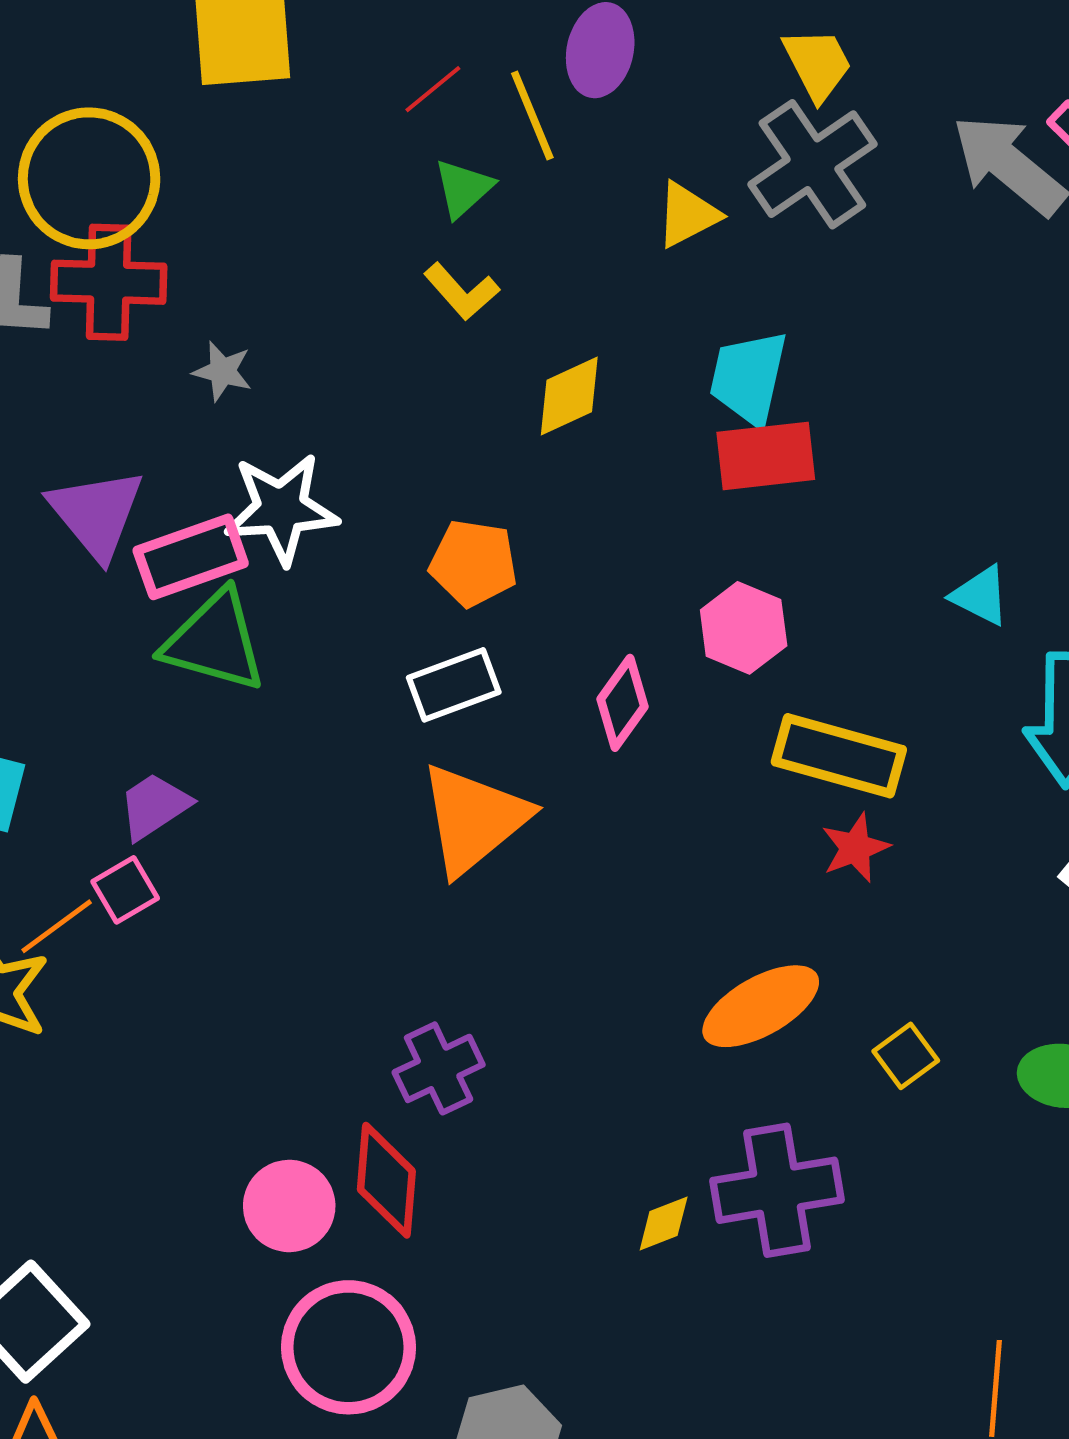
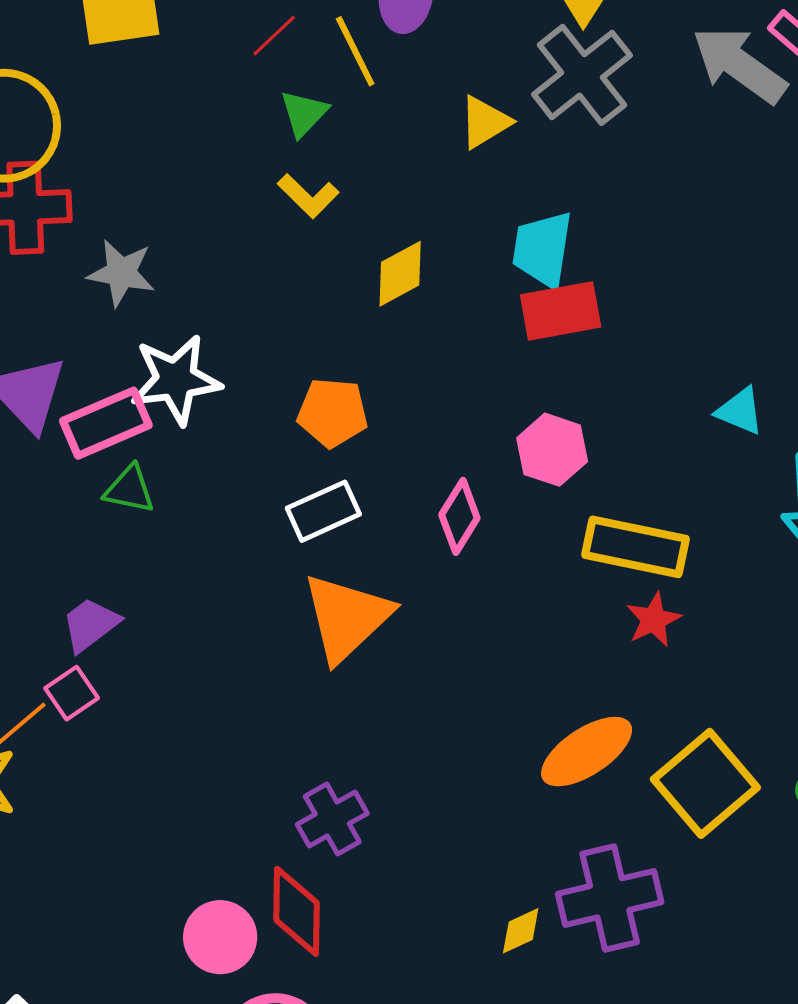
gray star: (223, 371) -> (121, 273), size x1.4
green triangle: (214, 641) -> (130, 489), size x0.6
yellow square: (906, 1056) -> (705, 783), size x2.0

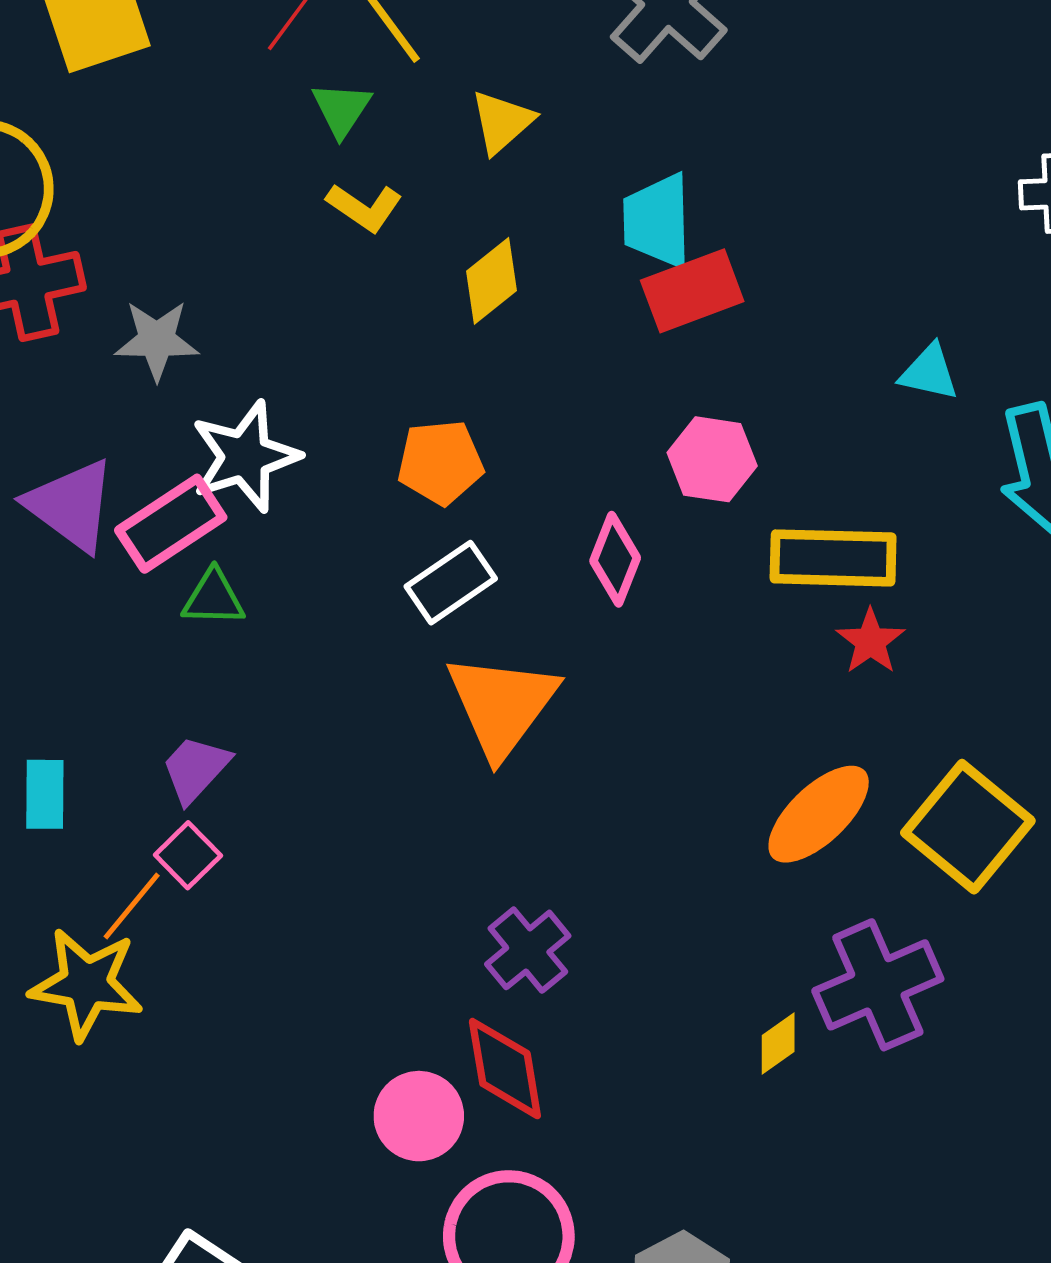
yellow triangle: (485, 122) -> (502, 122), moved

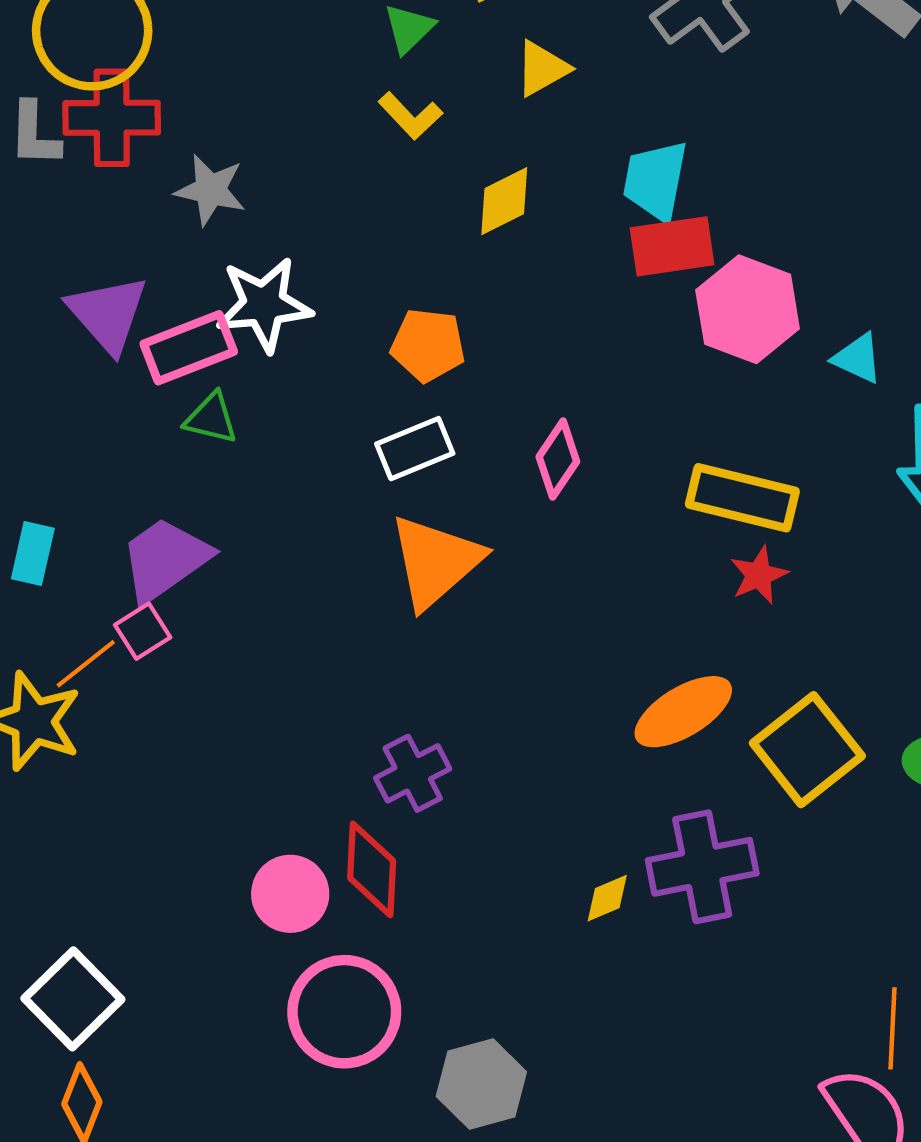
pink hexagon: (712, 459) -> (748, 309), moved, size x1.4
purple trapezoid: (196, 769) -> (165, 559), size x1.5

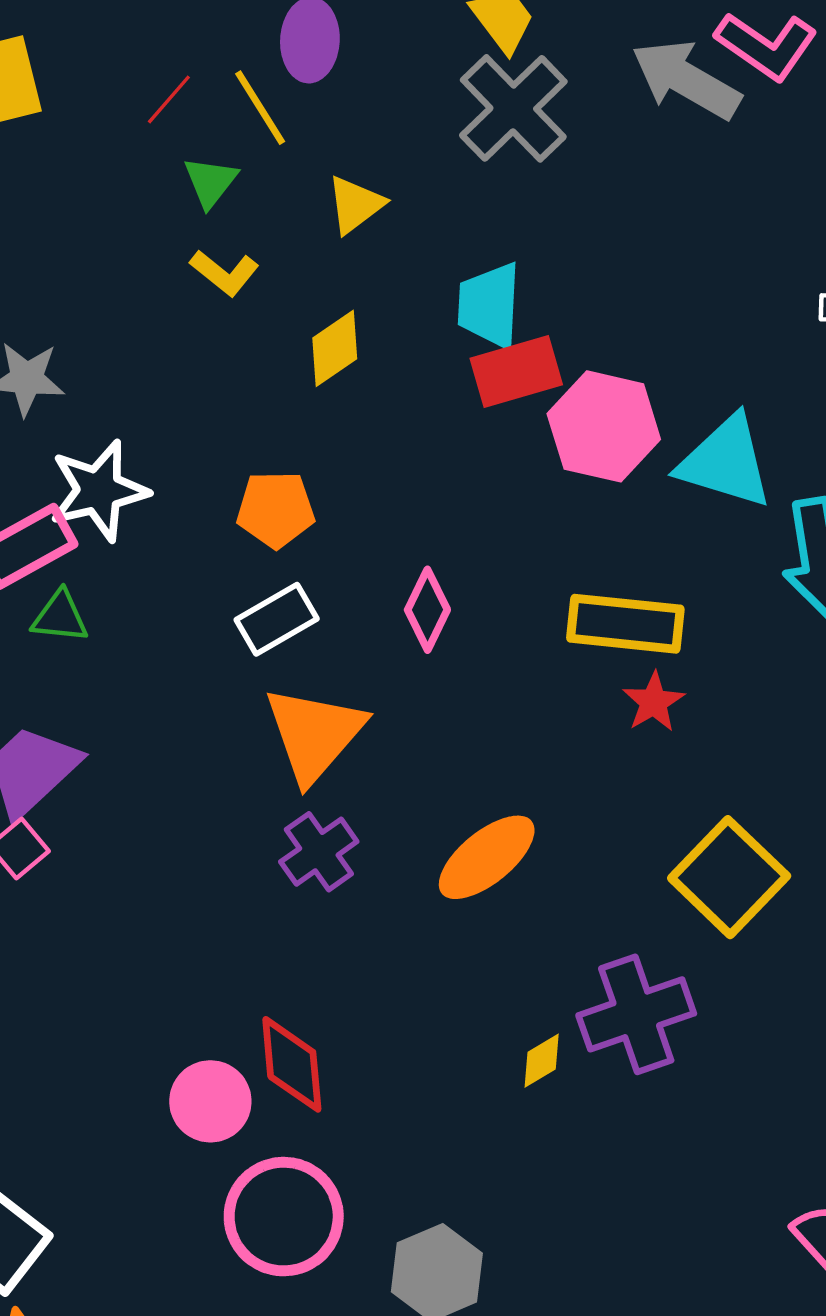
cyan triangle: (858, 358) -> (726, 462), size x1.8
orange ellipse: (683, 712) -> (487, 857), moved
purple cross: (413, 773) -> (319, 852), moved

